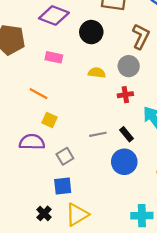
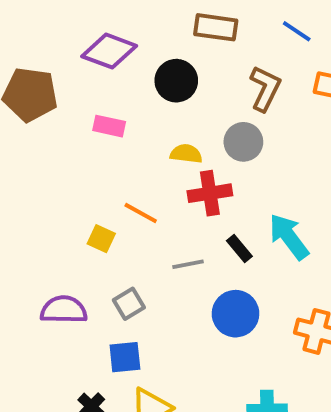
orange line: (39, 94) -> (141, 213), moved
red cross: (125, 95) -> (210, 193), moved, size x1.5
black rectangle: (126, 134) -> (239, 248), moved
purple semicircle: (32, 142) -> (64, 310), moved

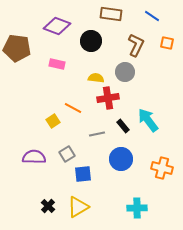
yellow square: (101, 239) -> (53, 121), turned 32
blue square: (125, 357) -> (83, 174), moved

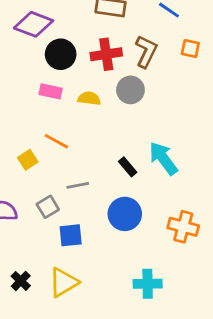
black circle: (91, 41) -> (61, 54), moved
pink rectangle: (57, 64) -> (51, 91), moved
red cross: (108, 98) -> (106, 54), moved
gray line: (97, 134) -> (78, 185), moved

